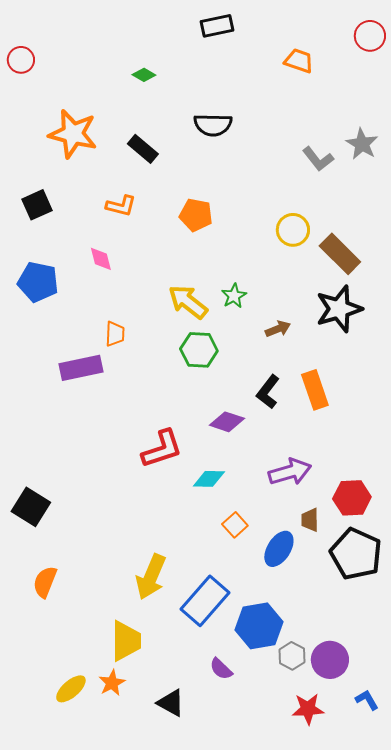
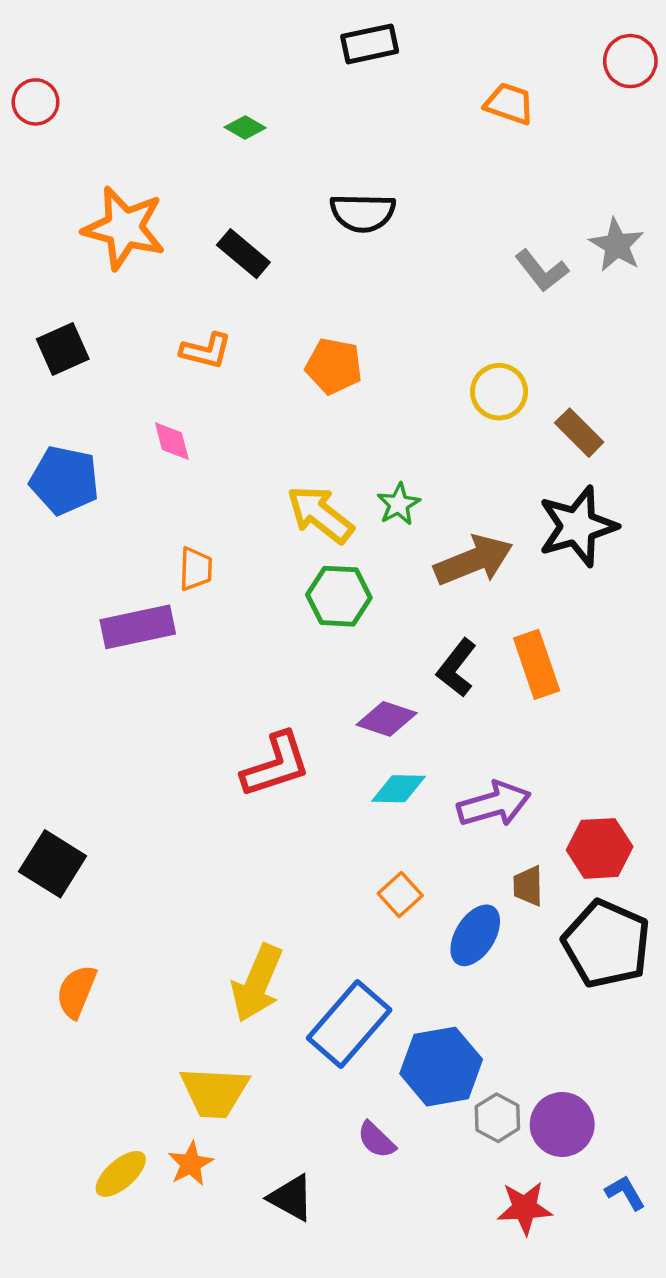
brown rectangle: (340, 254) -> (579, 433), size x0.7
brown arrow: (278, 329) -> (474, 560), size x1.8
cyan diamond: (209, 479) -> (399, 789), moved
yellow trapezoid: (126, 641) -> (214, 1092), turned 93

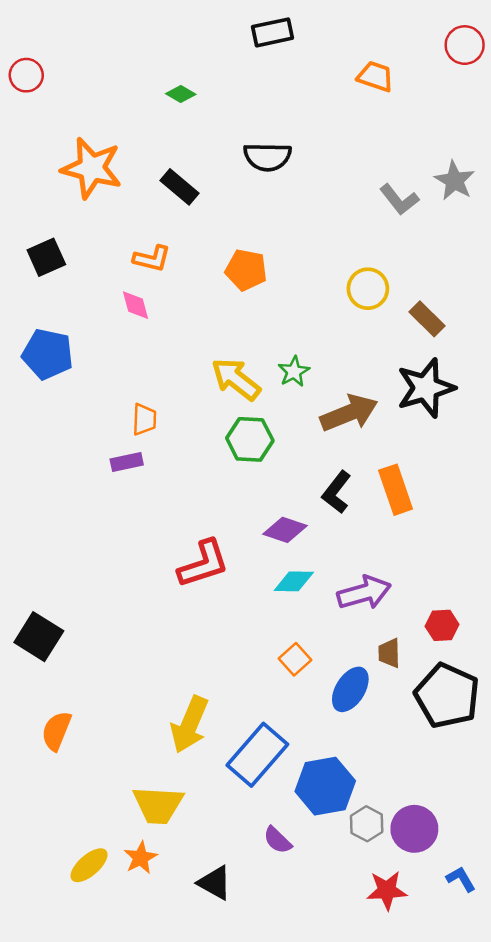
pink diamond: (172, 441) -> (136, 305), moved
purple rectangle: (138, 627) -> (127, 462), moved, size x0.6
red hexagon: (600, 848) -> (442, 625), size x0.7

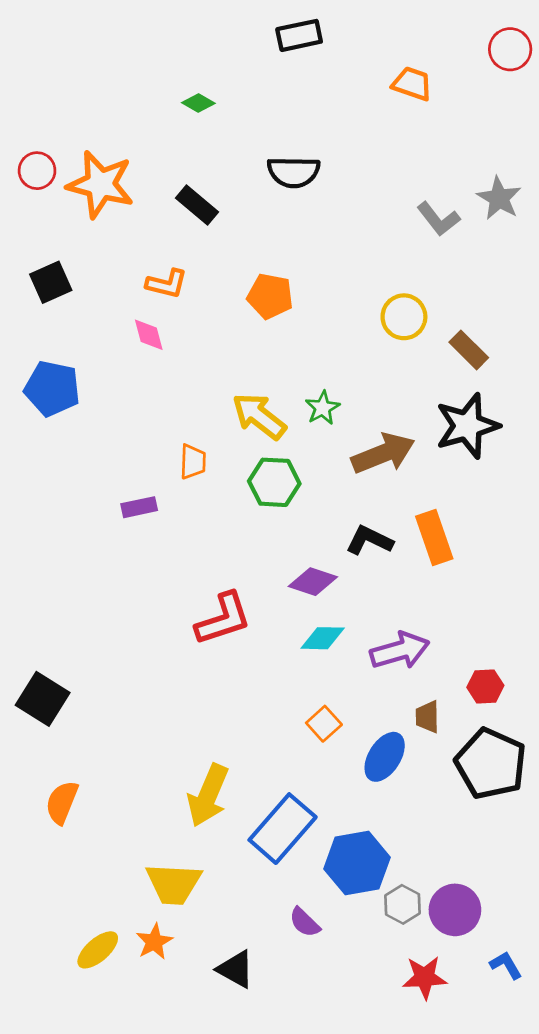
red circle: (26, 75) -> (37, 171), moved
orange trapezoid: (144, 419) -> (193, 462), moved
black L-shape: (337, 492) -> (369, 540), turned 78

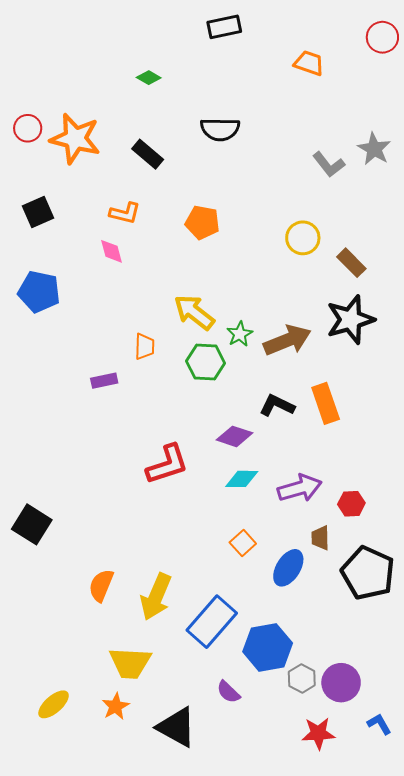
green star: (323, 408) -> (240, 334), moved
red hexagon: (485, 686) -> (351, 504), moved
orange semicircle: (62, 802) -> (101, 585), moved
yellow ellipse: (98, 950) -> (54, 704), moved
black triangle: (236, 969) -> (177, 727), size x1.4

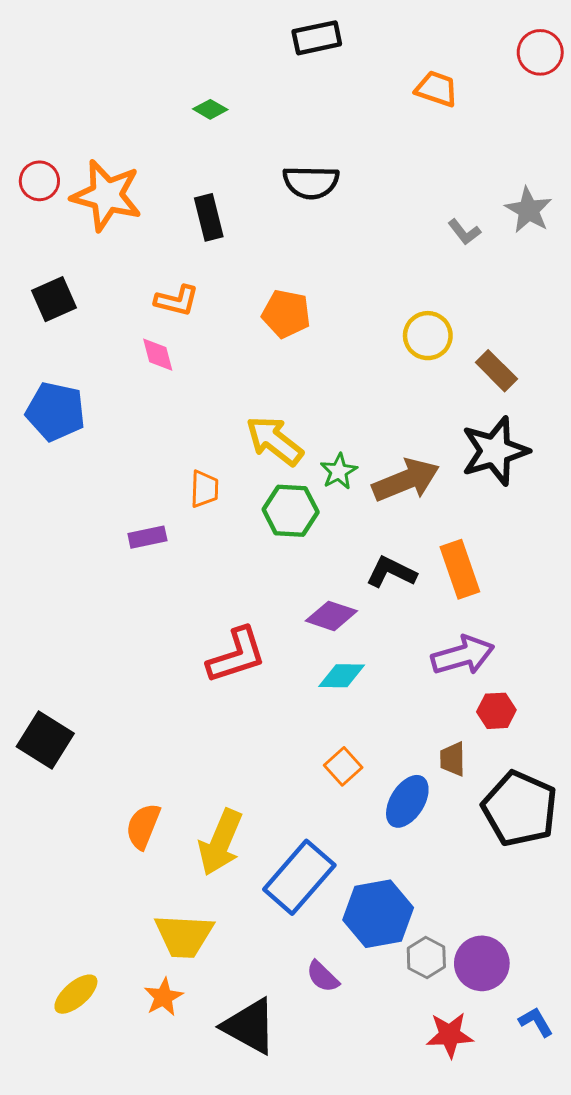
black rectangle: (148, 154) -> (209, 217), turned 36
gray L-shape: (329, 164) -> (464, 232), size x0.7
purple arrow: (300, 488) -> (463, 655), moved

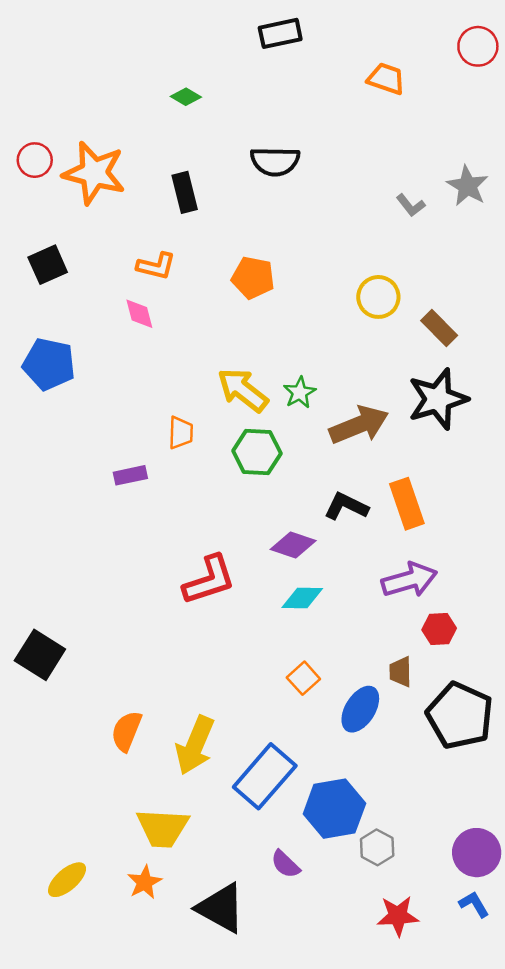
green star: (339, 471) -> (300, 393), moved
purple circle: (482, 963) -> (477, 853), moved

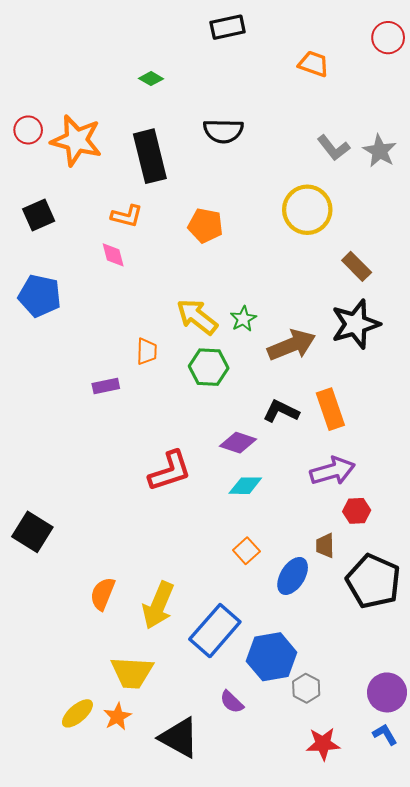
black rectangle: (185, 192) -> (150, 156), size x1.6
gray L-shape: (411, 205) -> (333, 148), moved, size x1.4
yellow circle: (378, 297) -> (307, 210), moved, size x1.4
yellow ellipse: (67, 880) -> (77, 713), moved

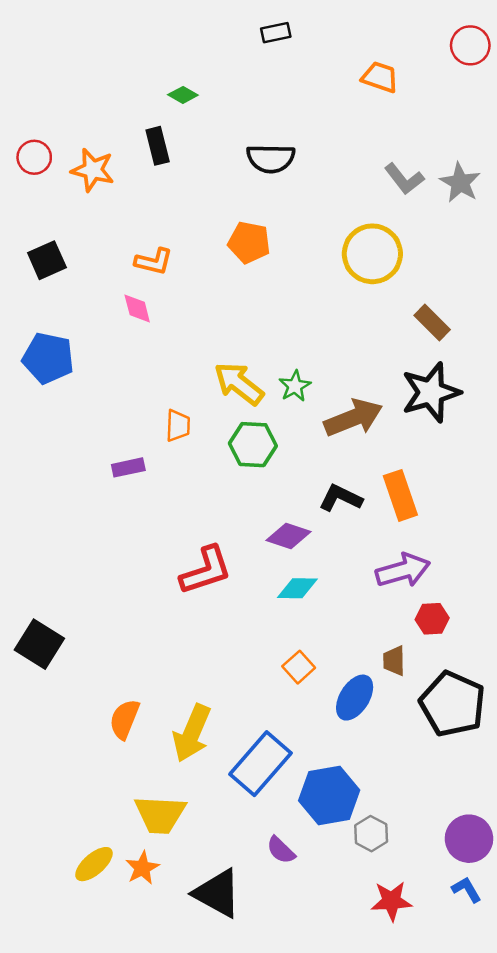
black rectangle: (228, 27) -> (276, 33), size x0.7
orange star: (76, 140) -> (93, 170), size x0.7
black rectangle: (150, 156) -> (158, 146), moved, size x0.6
orange pentagon: (205, 225) -> (249, 242), moved

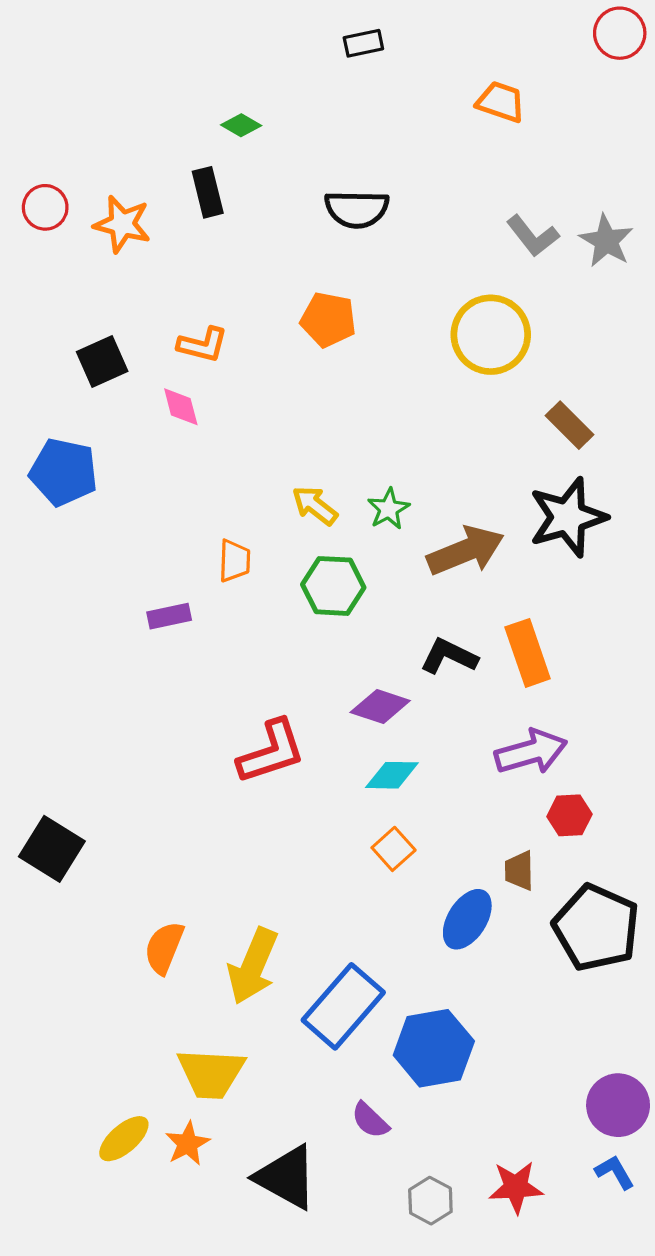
red circle: (470, 45) -> (620, 33), moved
black square: (47, 260) -> (102, 361), moved
yellow arrow: (239, 384) -> (315, 506), size x0.7
orange square: (299, 667) -> (394, 849), moved
gray hexagon: (371, 834) -> (430, 1201), moved

